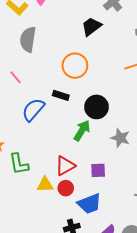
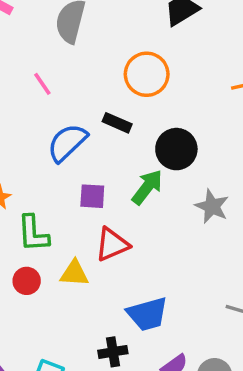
purple square: (98, 170) -> (92, 196), moved
red circle: (66, 188) -> (27, 281), moved

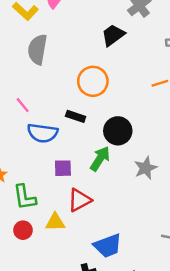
pink line: (42, 84) -> (23, 105), moved
blue semicircle: (67, 143) -> (43, 133), turned -124
gray star: (212, 206) -> (146, 168), turned 30

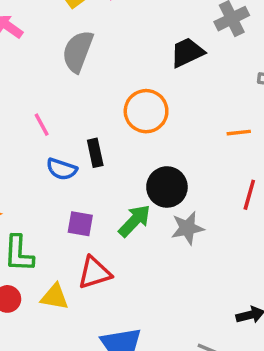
black rectangle: (76, 116) -> (95, 153), moved, turned 48
blue semicircle: (43, 133) -> (62, 169), size x0.7
gray star: (146, 168) -> (187, 228), moved

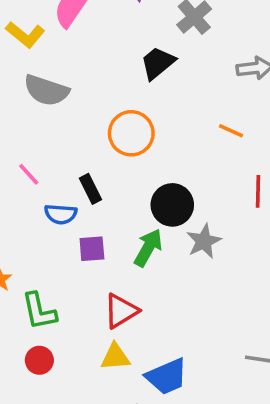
gray semicircle: (78, 51) -> (46, 90), turned -78
orange line: (239, 133) -> (231, 131), turned 45
purple square: (80, 224) -> (92, 249), moved
yellow triangle: (55, 297) -> (115, 357), moved

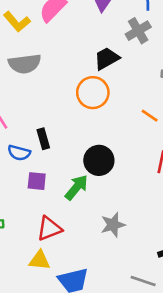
gray semicircle: (46, 90) -> (25, 64), turned -36
orange circle: (131, 133) -> (93, 93), moved
gray star: (204, 241) -> (113, 225), moved

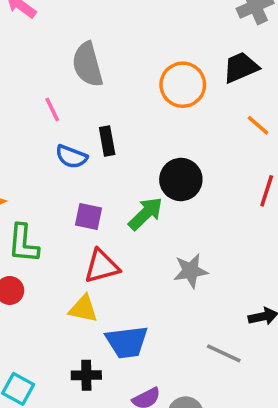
black trapezoid: (107, 58) -> (241, 67), moved
gray semicircle: (25, 64) -> (88, 64), moved, turned 76
purple square: (37, 181) -> (88, 216), moved

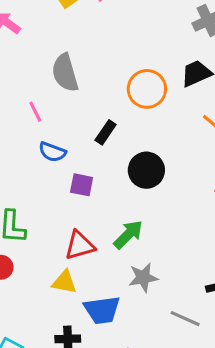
black rectangle: (107, 141) -> (106, 132), moved, turned 45
green arrow: (146, 214) -> (128, 234), moved
purple square: (88, 216) -> (82, 185), moved
gray star: (191, 271) -> (143, 278), moved

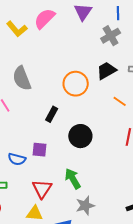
blue semicircle: (52, 152) -> (17, 159), moved
green arrow: (128, 234) -> (73, 179), turned -70
red triangle: (80, 245) -> (42, 189), turned -35

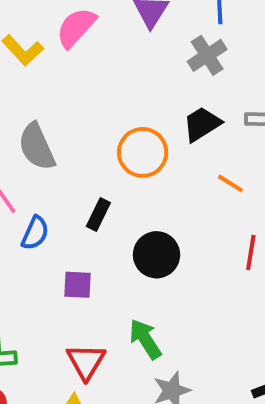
blue semicircle: (17, 159) -> (35, 233), moved, turned -78

